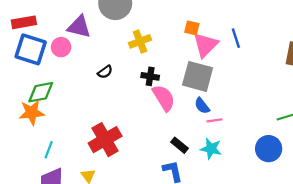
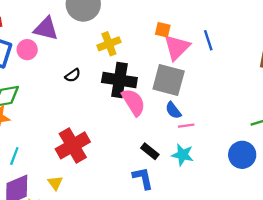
black cross: (150, 76) -> (119, 80), size x1.8

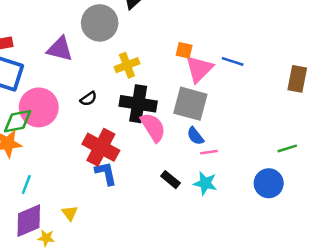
blue line: (208, 40) -> (233, 61), turned -54
pink circle: (27, 50) -> (39, 107), moved, size x1.8
red cross: (73, 145) -> (101, 147), moved, turned -32
blue L-shape: (143, 178) -> (106, 173), moved

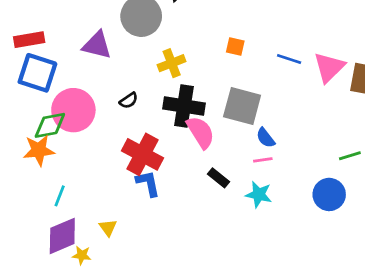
pink triangle: (199, 69) -> (329, 67), moved
blue semicircle: (195, 136) -> (266, 138), moved
black rectangle: (170, 180) -> (219, 178), moved

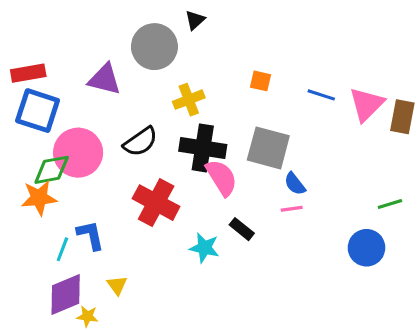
black semicircle: (129, 100) -> (140, 142), size x1.6
blue L-shape: (148, 183) -> (91, 235), moved
cyan star: (259, 194) -> (204, 248), moved

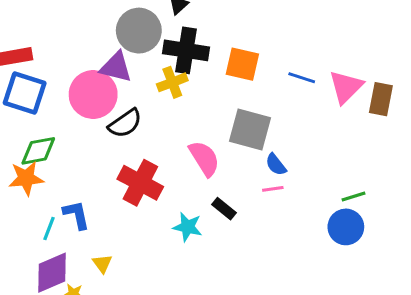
purple triangle: (105, 79) -> (116, 67), moved
orange square: (260, 81) -> (242, 64), size x1.6
black cross: (203, 148) -> (186, 50), moved
pink circle: (78, 153) -> (93, 95), moved
green line: (390, 204) -> (353, 197), moved

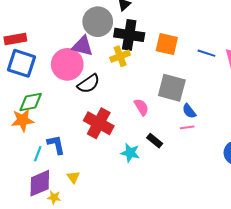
pink semicircle: (204, 158) -> (141, 107), size x0.7

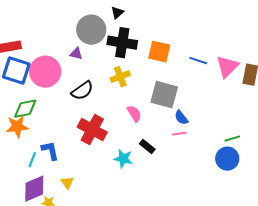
purple triangle: (82, 46) -> (76, 54), size x0.6
yellow cross: (120, 56) -> (120, 77), moved
pink circle: (67, 64) -> (45, 72), moved

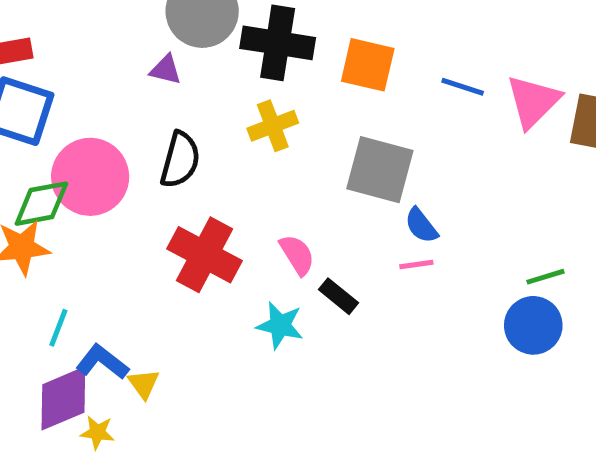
pink circle: (45, 72) -> (90, 177), moved
black semicircle: (82, 91) -> (180, 160), turned -40
pink semicircle: (134, 114) -> (297, 255), moved
blue L-shape: (50, 151) -> (102, 362), moved, turned -40

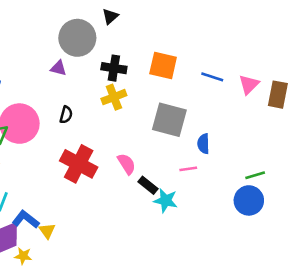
black cross: (278, 43) -> (114, 68), moved, size x0.7
pink triangle: (533, 101) -> (249, 84), size x0.7
black semicircle: (180, 160) -> (66, 115), size x0.6
blue semicircle: (421, 226) -> (203, 144), moved, turned 36
cyan star: (280, 325) -> (166, 200), moved

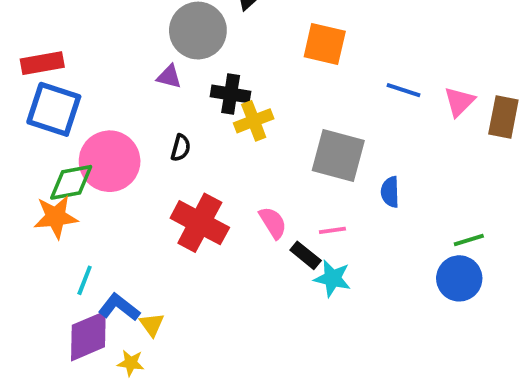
orange square: (163, 66) -> (325, 44), moved
black cross: (114, 68) -> (231, 94), moved
pink line: (188, 169) -> (332, 230), moved
yellow star: (23, 256) -> (131, 363), moved

